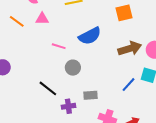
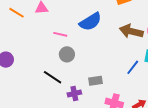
brown arrow: (130, 49) -> (131, 31), turned -145
gray circle: (73, 68) -> (67, 54), moved

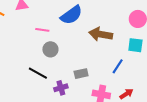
brown arrow: (131, 31) -> (101, 34), moved
blue line: (133, 67) -> (118, 66), moved

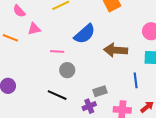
blue line: (118, 66) -> (136, 80), turned -35
purple cross: (61, 88) -> (89, 106), moved

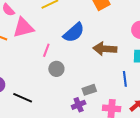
pink triangle: (34, 29) -> (23, 28), size x1.6
pink line: (57, 52) -> (46, 50), turned -72
black line: (57, 95) -> (23, 98), moved

